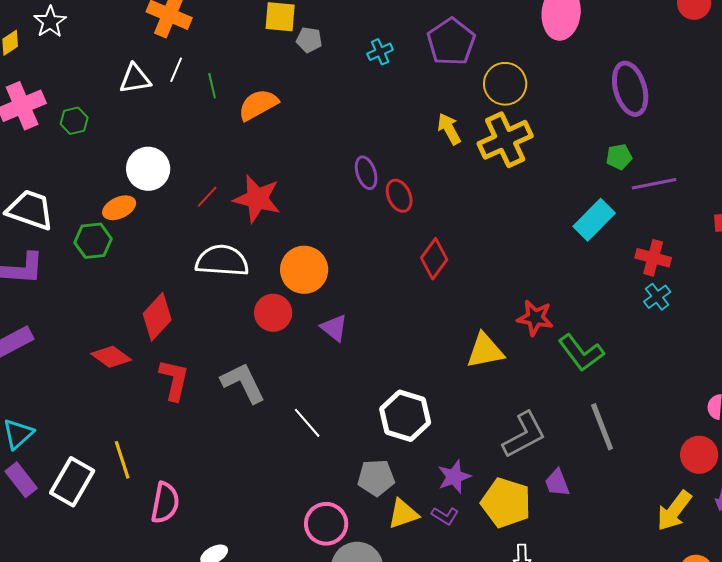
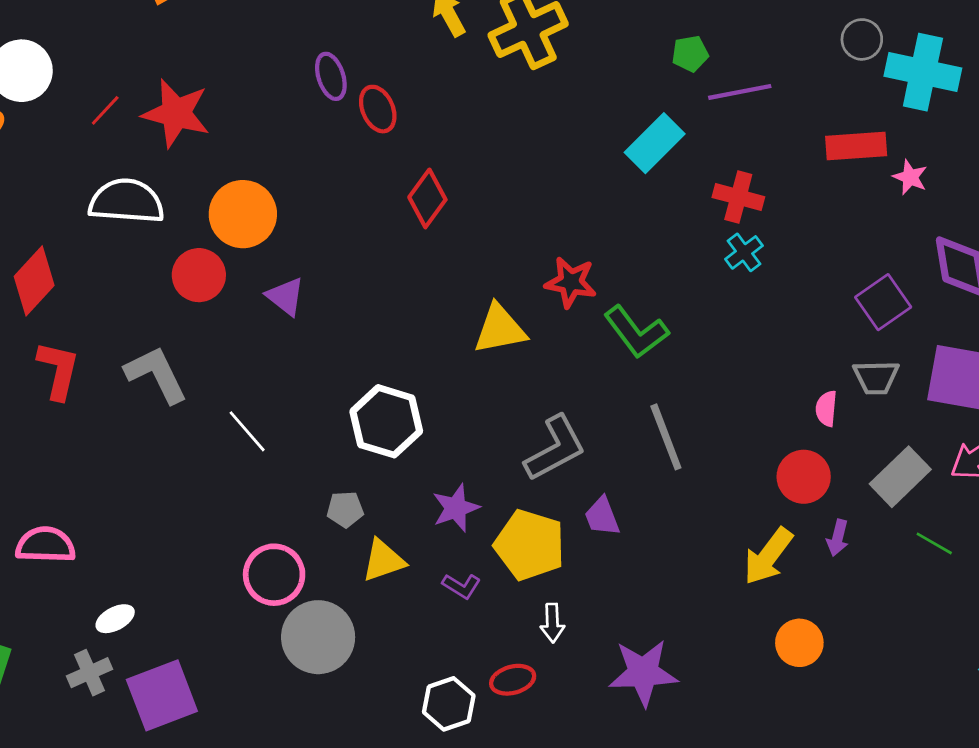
gray pentagon: (376, 478) -> (345, 509), size x0.7
pink semicircle: (165, 503) -> (46, 545), turned -99
purple L-shape: (445, 516) -> (461, 586), moved

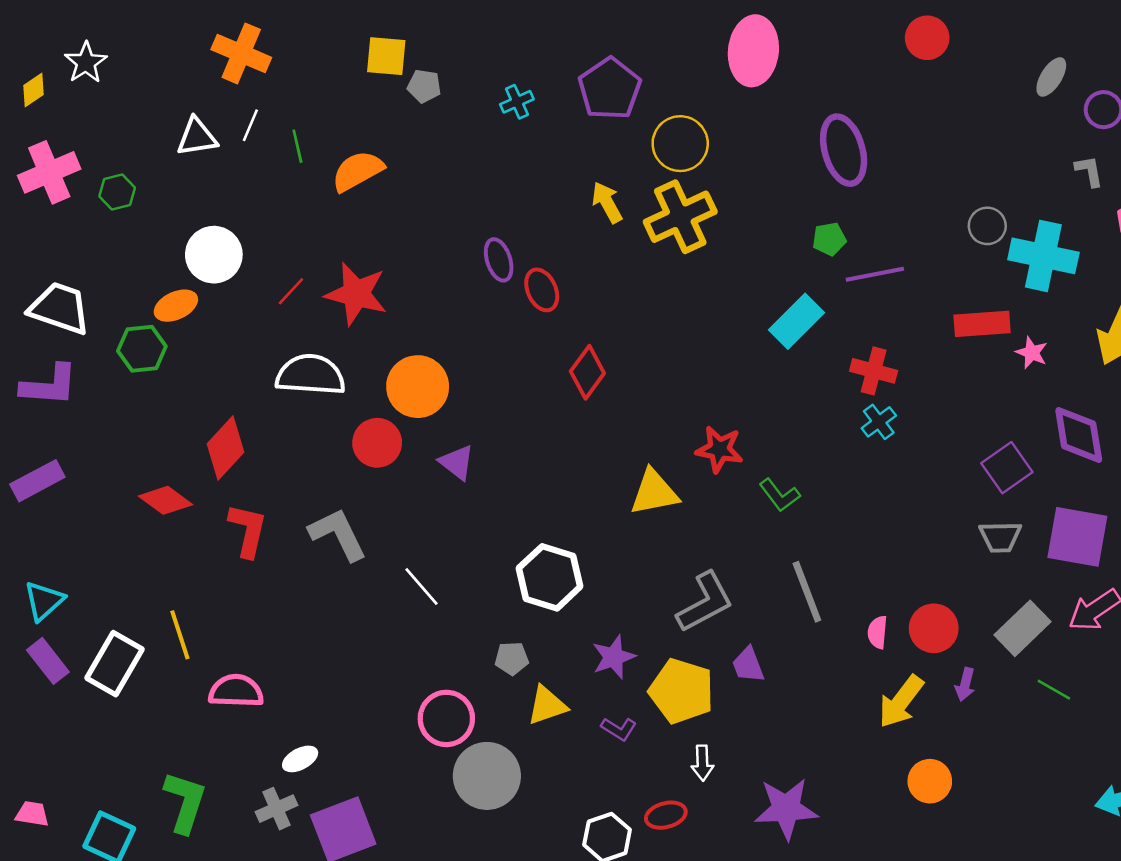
green L-shape: (636, 332) -> (780, 495), size x0.7
pink semicircle: (826, 409) -> (878, 632), moved

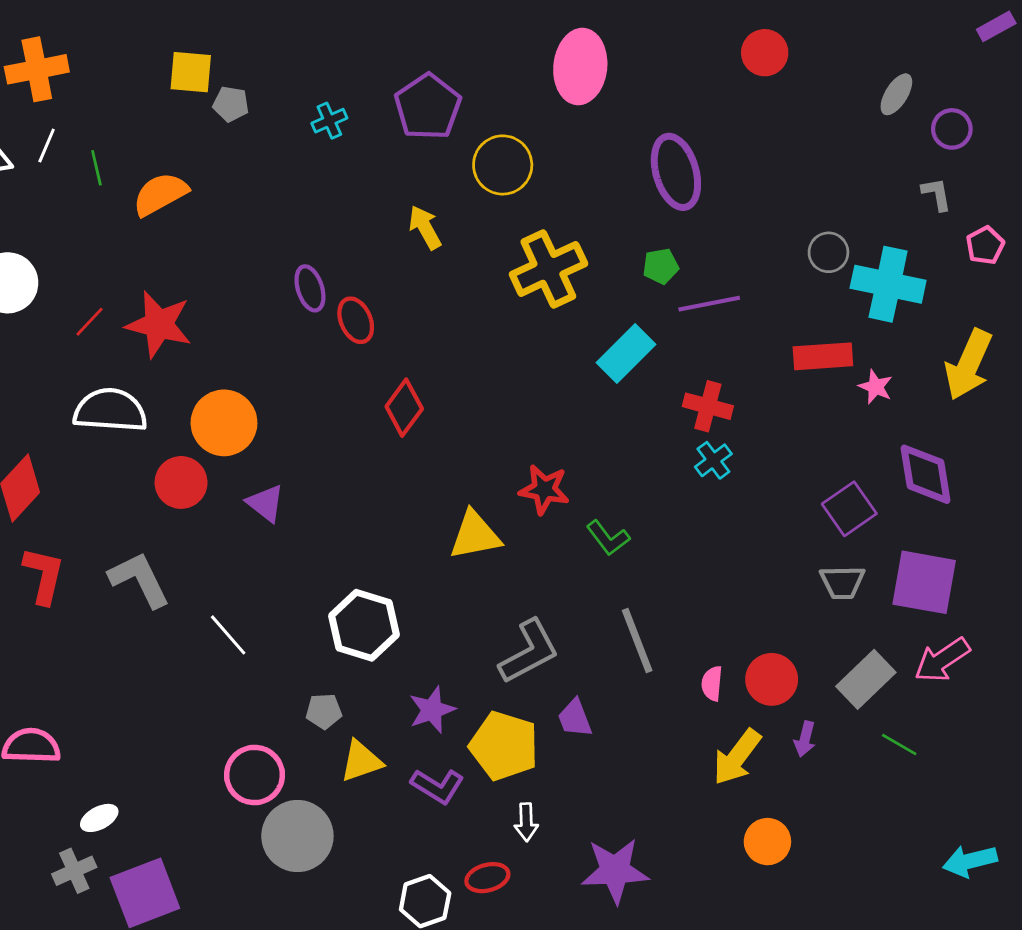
orange cross: (241, 53) -> (37, 69), turned -34
yellow cross: (680, 217) -> (548, 269), moved
purple L-shape: (619, 729) -> (437, 786), size x1.4

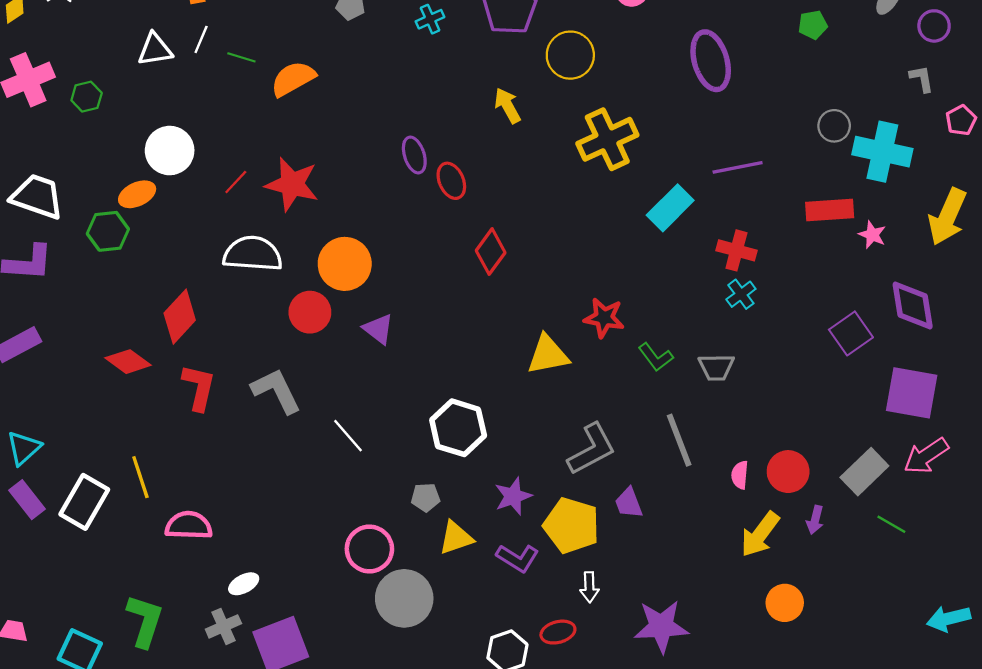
green line: (96, 168) -> (241, 57), turned -60
green pentagon: (661, 266) -> (813, 25), moved
gray trapezoid: (842, 582) -> (716, 367), moved

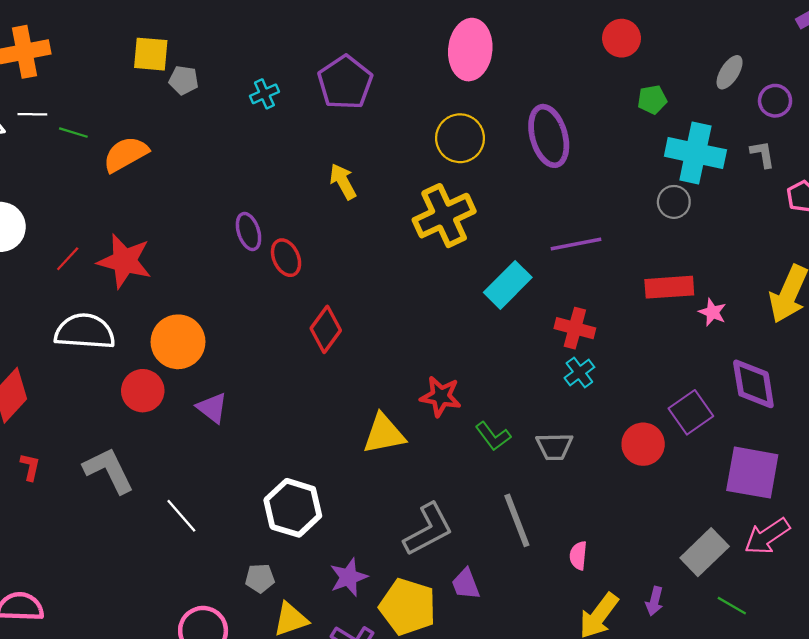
white line: (201, 39) -> (32, 114), turned 68
yellow circle: (570, 55) -> (460, 138), moved
cyan cross: (882, 152) -> (695, 153), moved
red L-shape: (199, 387) -> (30, 467), size x0.6
red circle: (788, 472) -> (643, 444), moved

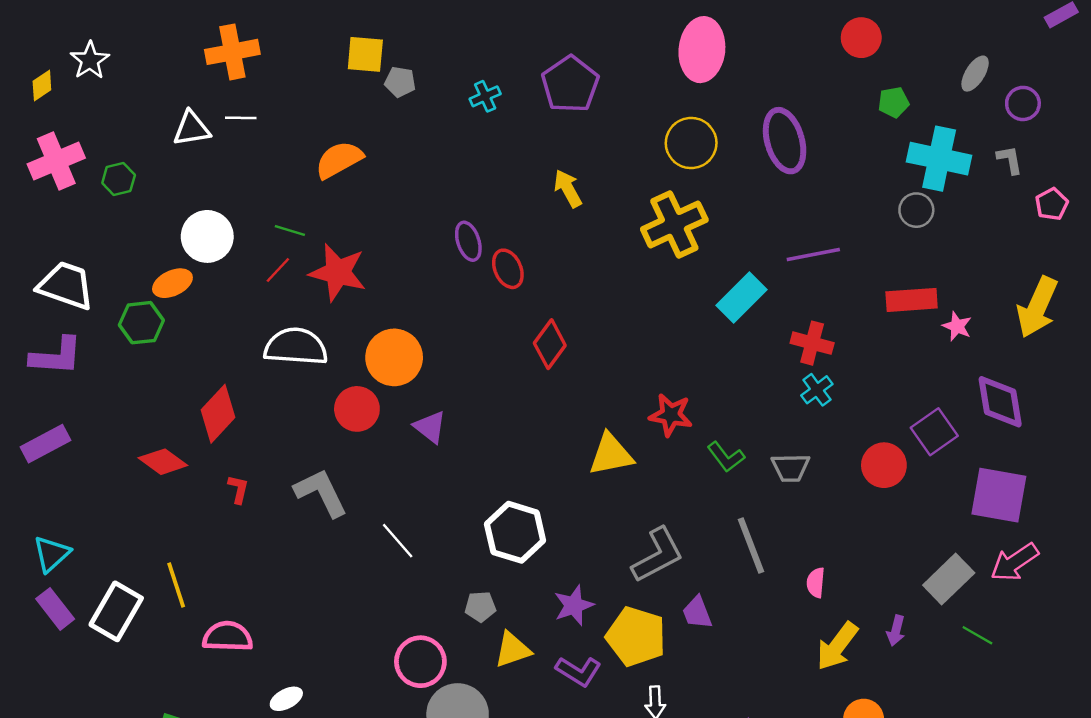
green line: (73, 133) -> (290, 230), moved

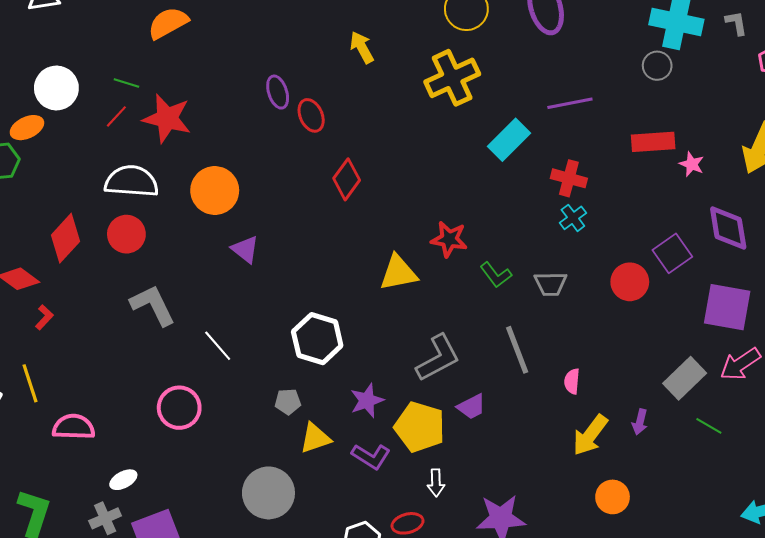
red circle: (357, 409) -> (126, 234), moved
red L-shape: (238, 489) -> (44, 317), moved, turned 30
purple trapezoid: (697, 613) -> (471, 407), turned -96
pink circle: (420, 662) -> (179, 408), moved

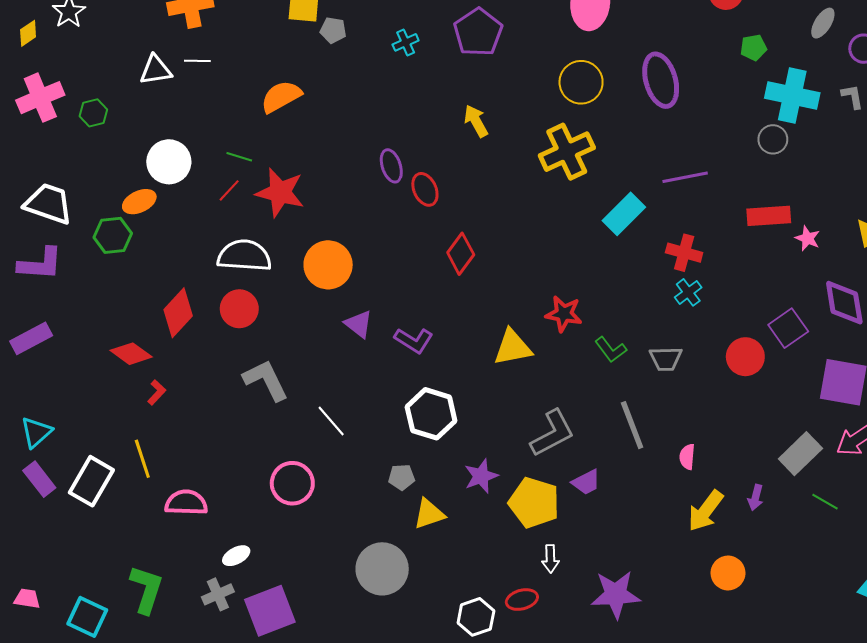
purple L-shape: (371, 456) -> (414, 340), moved

